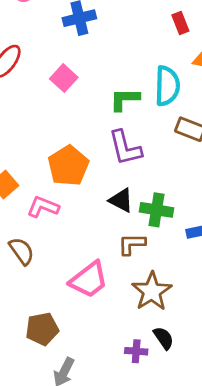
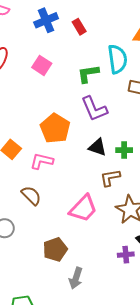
red rectangle: (180, 23) -> (79, 27), moved
green cross: (157, 210) -> (124, 150), size x0.7

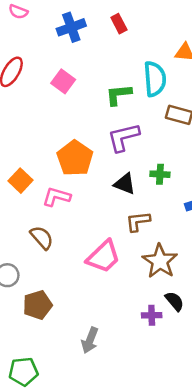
red rectangle: (79, 27) -> (119, 24), moved
purple L-shape: (94, 109) -> (123, 137), turned 96
green cross: (124, 150) -> (160, 174), moved
brown pentagon: (55, 249) -> (37, 305), moved

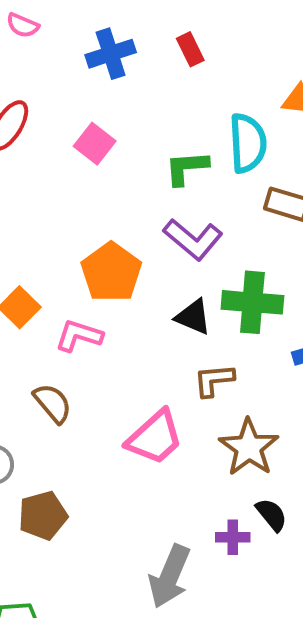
purple L-shape: (123, 137) -> (193, 239), turned -128
green cross: (160, 174) -> (252, 302), size x1.8
gray arrow: (90, 340) -> (170, 576), moved, size x1.4

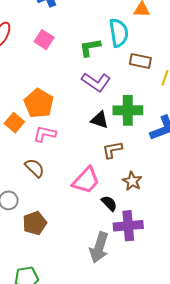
orange pentagon: (111, 272) -> (39, 103), moved
brown star: (249, 447) -> (132, 181), size x0.7
black semicircle: (272, 515) -> (109, 203), moved
purple cross: (233, 537) -> (128, 226), size x1.8

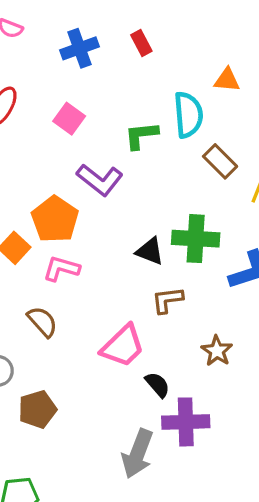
brown rectangle: (140, 61) -> (220, 161), turned 30
purple L-shape: (96, 82) -> (100, 180), moved
brown star: (132, 181) -> (217, 351), moved

